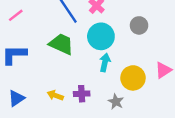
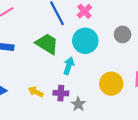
cyan arrow: (105, 62) -> (69, 66), moved
gray star: (116, 102) -> (78, 104), moved

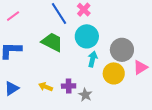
gray circle: (123, 34) -> (122, 50), moved, size x1.5
cyan arrow: (69, 66) -> (93, 59), moved

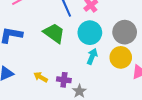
gray circle: (122, 50) -> (125, 32), moved
yellow circle: (114, 73) -> (121, 57), moved

